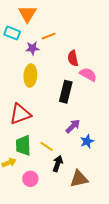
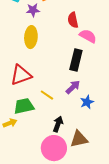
black rectangle: (66, 92) -> (76, 60), moved
green trapezoid: (23, 145) -> (24, 106), turned 80
yellow line: (47, 146) -> (47, 95), moved
pink circle: (30, 179) -> (54, 148), moved, size x1.6

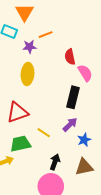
pink semicircle: (88, 36) -> (85, 73), turned 30
brown triangle: (79, 139) -> (84, 167), moved

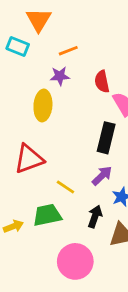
purple star: (30, 47) -> (60, 76), moved
green trapezoid: (20, 144) -> (47, 215), moved
black arrow: (55, 162) -> (95, 216), moved

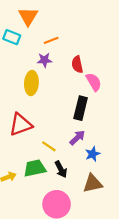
black arrow: (95, 216) -> (61, 169), moved, turned 133

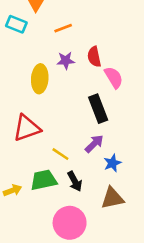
purple star: (45, 60) -> (66, 61), moved
black rectangle: (81, 108) -> (98, 109), turned -35

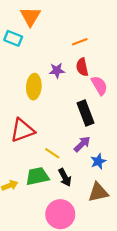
orange line: (63, 28) -> (80, 42), moved

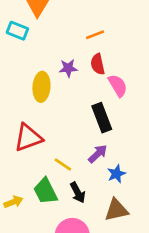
green trapezoid: (37, 176) -> (45, 191), turned -105

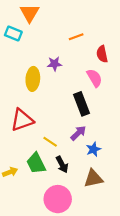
red semicircle: (98, 64) -> (102, 54), moved

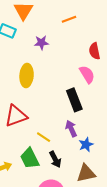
orange line: (76, 37) -> (69, 19), moved
purple star: (54, 64) -> (41, 43), moved
purple arrow: (78, 133) -> (71, 129), turned -70

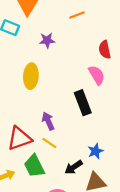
red triangle: (16, 116) -> (19, 138), moved
purple arrow: (71, 129) -> (48, 121), moved
black arrow: (55, 159) -> (74, 167), moved, turned 84

